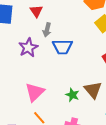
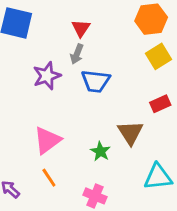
red triangle: (36, 11) -> (81, 28), moved
brown triangle: (93, 90) -> (130, 133), moved

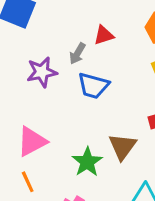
red triangle: (81, 28) -> (104, 35), moved, turned 30
green star: (100, 151) -> (87, 162), size x1.4

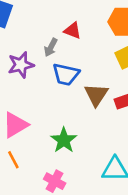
red triangle: (104, 35) -> (73, 31), turned 42
brown triangle: (122, 146) -> (96, 95), moved

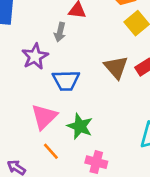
blue trapezoid: (66, 74) -> (66, 80), moved
green star: (64, 140) -> (80, 126), moved

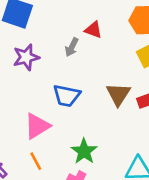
purple star: (35, 56) -> (26, 57), moved
green star: (80, 126) -> (84, 151), moved

